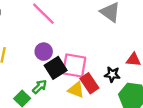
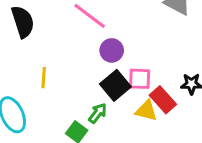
purple circle: (44, 52) -> (112, 50), moved
pink square: (74, 65) -> (140, 79), size x0.7

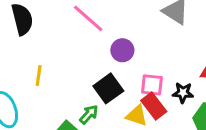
purple circle: (112, 50) -> (122, 50), moved
pink square: (140, 79) -> (152, 85), moved

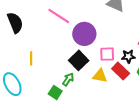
purple circle: (122, 50) -> (84, 34), size x1.5
red rectangle: (154, 106) -> (121, 71), moved

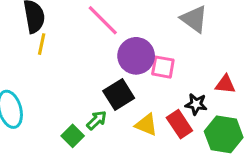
pink square: (107, 54) -> (163, 67), moved
yellow line: (31, 58) -> (42, 44), moved

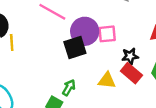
black square: (119, 95) -> (75, 47), moved, turned 30
black star: (196, 104) -> (130, 56), moved

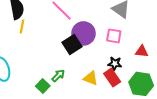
pink square: (107, 34) -> (114, 36), moved
black square: (75, 47) -> (72, 44), turned -30

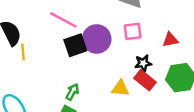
black square: (72, 44) -> (75, 45), moved, turned 30
green arrow: (58, 76) -> (72, 92), moved

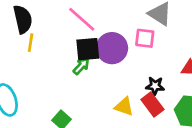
pink square: (133, 31) -> (145, 38), moved
green arrow: (72, 92) -> (81, 66), moved

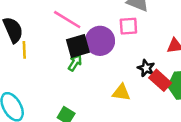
black star: (155, 86) -> (146, 68), turned 30
red rectangle: (152, 105) -> (160, 80), moved

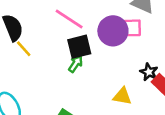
purple circle: (100, 41) -> (113, 31), moved
yellow line: (24, 50) -> (24, 49), turned -42

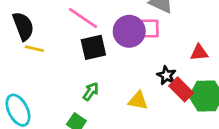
yellow line: (24, 49) -> (34, 49), turned -36
green arrow: (76, 64) -> (91, 91), moved

